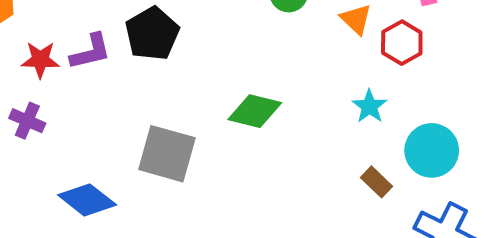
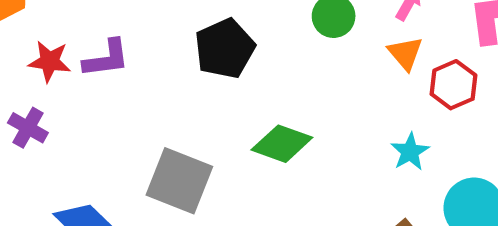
black pentagon: (152, 34) -> (225, 49), moved

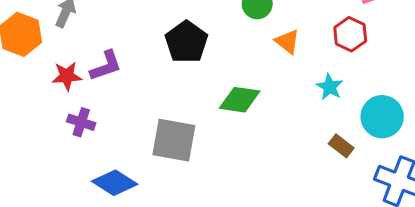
orange triangle: (405, 53) -> (287, 42), moved
purple cross: (28, 128) -> (81, 122), moved

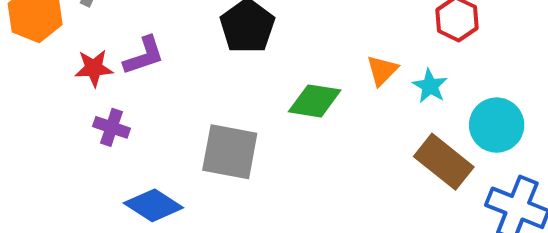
orange triangle: (287, 42) -> (382, 70), moved, turned 36
brown rectangle: (341, 146) -> (444, 162), size x1.8

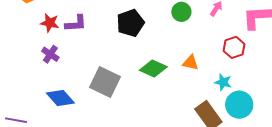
orange triangle: (382, 70) -> (191, 63), turned 42
cyan star: (430, 86) -> (223, 82), moved, turned -30

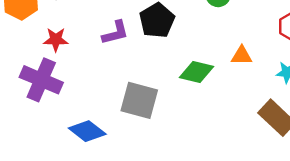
purple L-shape: (76, 23) -> (115, 33), moved
purple cross: (50, 54) -> (41, 80), moved, size x1.8

